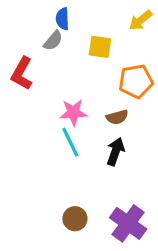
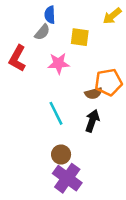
orange pentagon: (136, 81) -> (108, 82), moved
pink star: (73, 112) -> (59, 63), moved
brown circle: (75, 219) -> (61, 154), moved
purple cross: (128, 223) -> (67, 178), moved

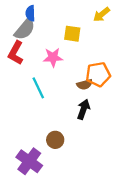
blue semicircle: (50, 15) -> (30, 13), moved
gray semicircle: (42, 32) -> (25, 29), moved, size x1.5
cyan line: (56, 113) -> (38, 88), moved
purple cross: (67, 178) -> (29, 161), moved

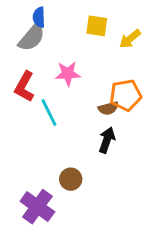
yellow arrow: (102, 14) -> (130, 39), moved
yellow square: (72, 34) -> (97, 26), moved
red L-shape: (16, 53) -> (24, 87), moved

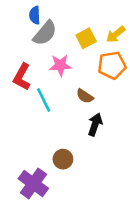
yellow square: (97, 26) -> (86, 38), moved, turned -36
gray semicircle: (32, 37) -> (45, 33), moved
orange pentagon: (126, 95) -> (112, 65), moved
brown semicircle: (108, 108) -> (85, 96), moved, turned 48

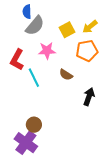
black arrow: (95, 124) -> (89, 97), moved
brown circle: (63, 159) -> (34, 125), moved

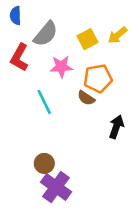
blue semicircle: (27, 12) -> (16, 16), moved
orange pentagon: (87, 51) -> (98, 78), moved
red L-shape: (17, 60) -> (19, 57), moved
purple cross: (26, 143) -> (56, 187), moved

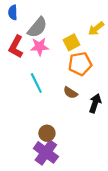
yellow square: (87, 39) -> (72, 42), moved
pink star: (61, 67) -> (39, 47), moved
brown semicircle: (86, 98) -> (70, 93), moved
brown circle: (44, 163) -> (47, 133), moved

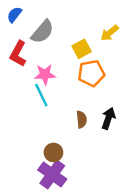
blue semicircle: (13, 12) -> (14, 15), turned 40
pink star: (39, 47) -> (45, 74), moved
brown semicircle: (70, 93) -> (82, 120), moved, turned -128

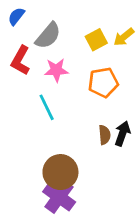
yellow square: (82, 49) -> (96, 40), moved
pink star: (45, 74) -> (56, 70), moved
brown semicircle: (82, 120) -> (105, 135), moved
brown circle: (53, 152) -> (60, 172), size x1.6

